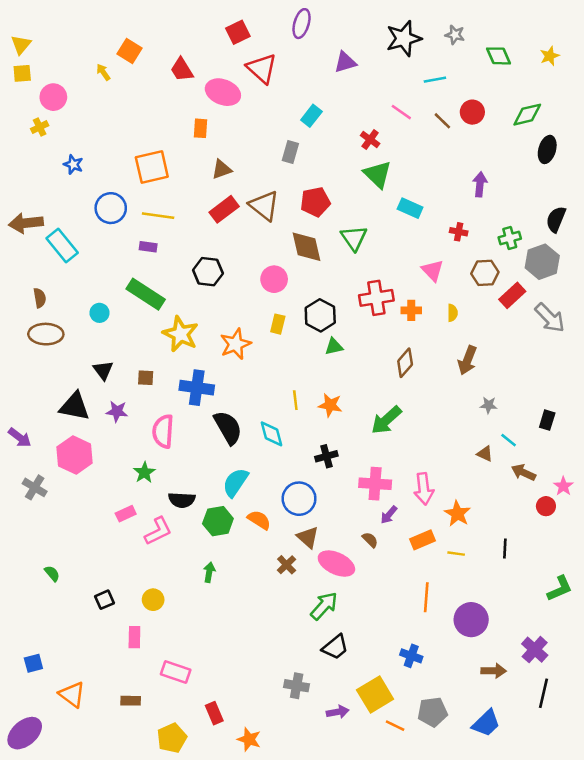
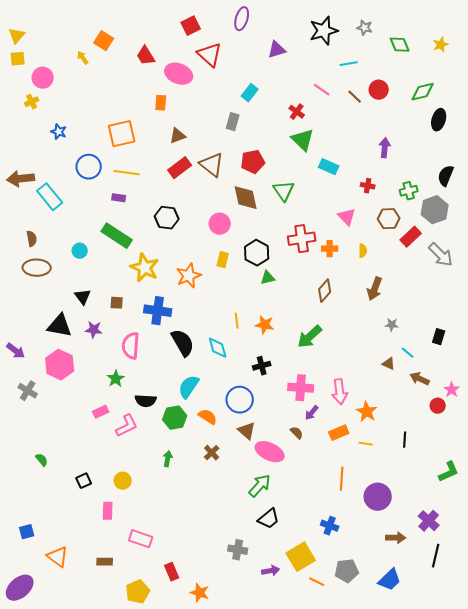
brown cross: (287, 565) -> (212, 453), moved

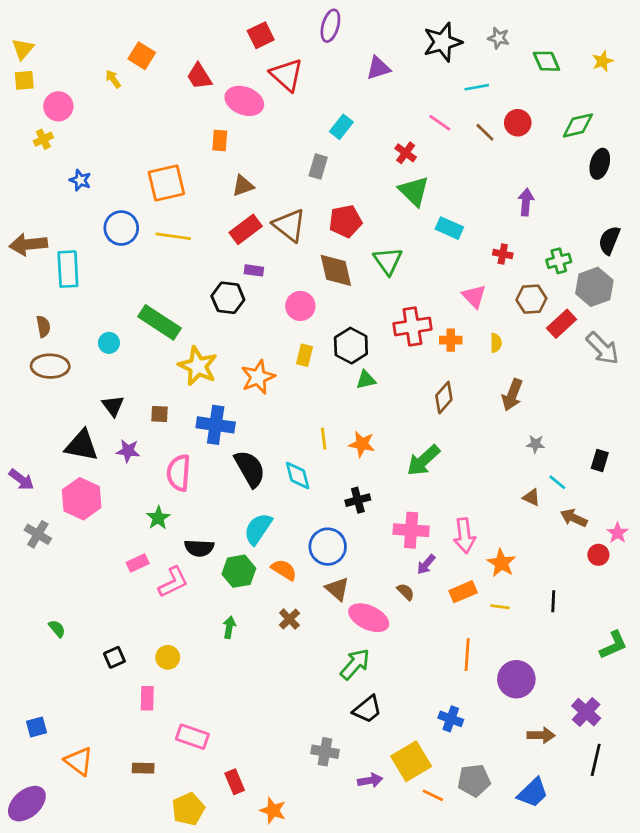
cyan rectangle: (50, 197) -> (68, 269), turned 36
purple rectangle: (119, 198) -> (254, 270), moved

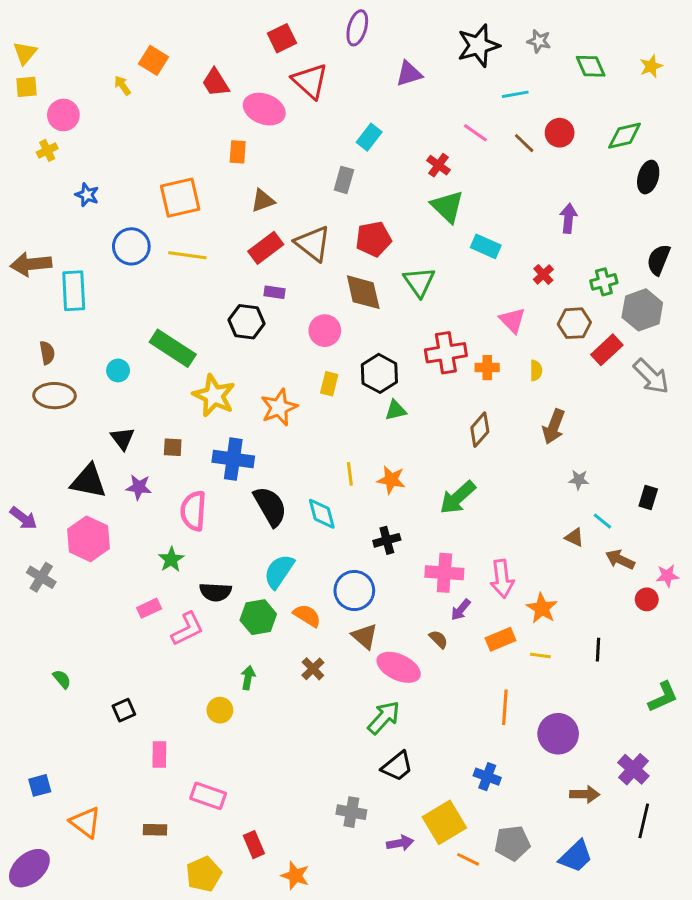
red cross: (503, 254) -> (543, 274), turned 36
pink star: (618, 533) -> (667, 576), turned 30
yellow circle: (168, 657) -> (220, 710), moved

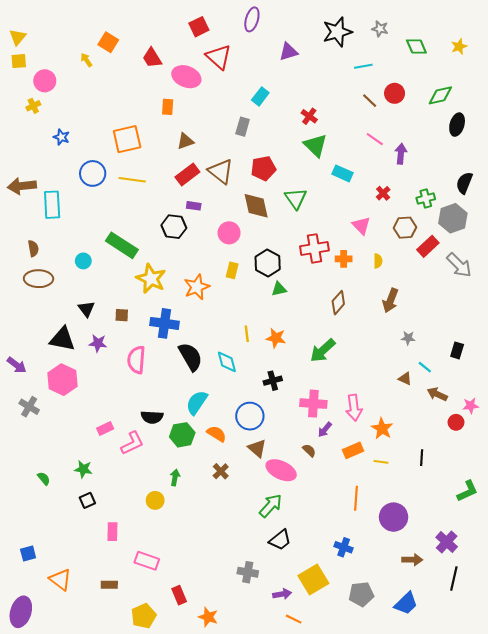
pink line: (475, 133) -> (375, 139), moved
green star: (171, 560) -> (83, 469), moved, turned -30
orange line: (468, 859) -> (294, 619), moved
purple ellipse: (29, 868) -> (21, 612), turned -32

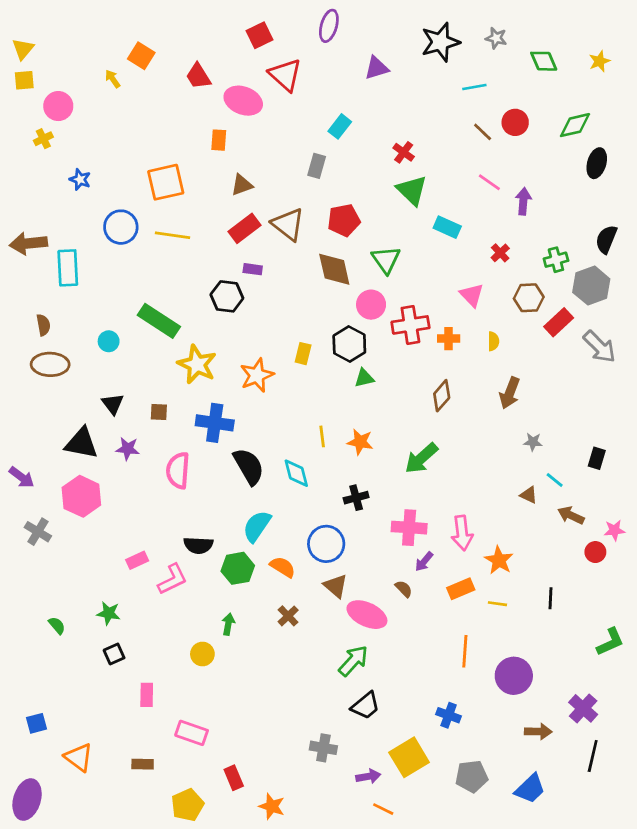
pink circle: (229, 233) -> (371, 305), moved

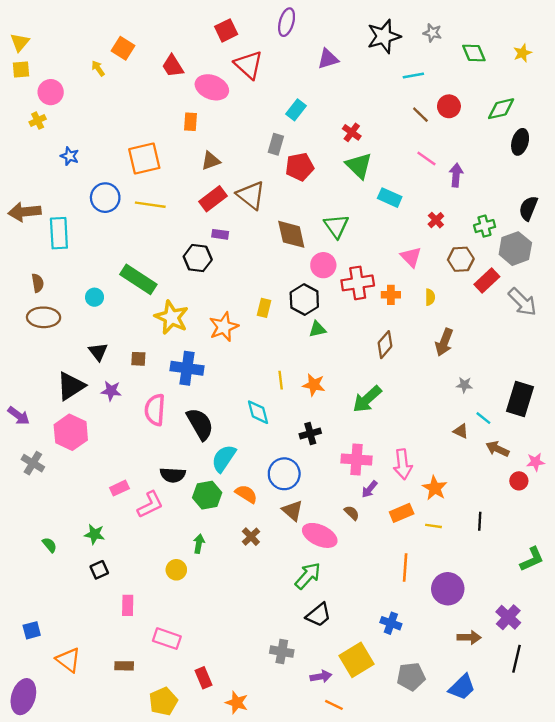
red pentagon: (344, 220) -> (300, 167), moved
black triangle: (81, 443) -> (71, 386), turned -44
black rectangle: (597, 458) -> (520, 399), size x1.8
black semicircle: (249, 466) -> (200, 424), moved

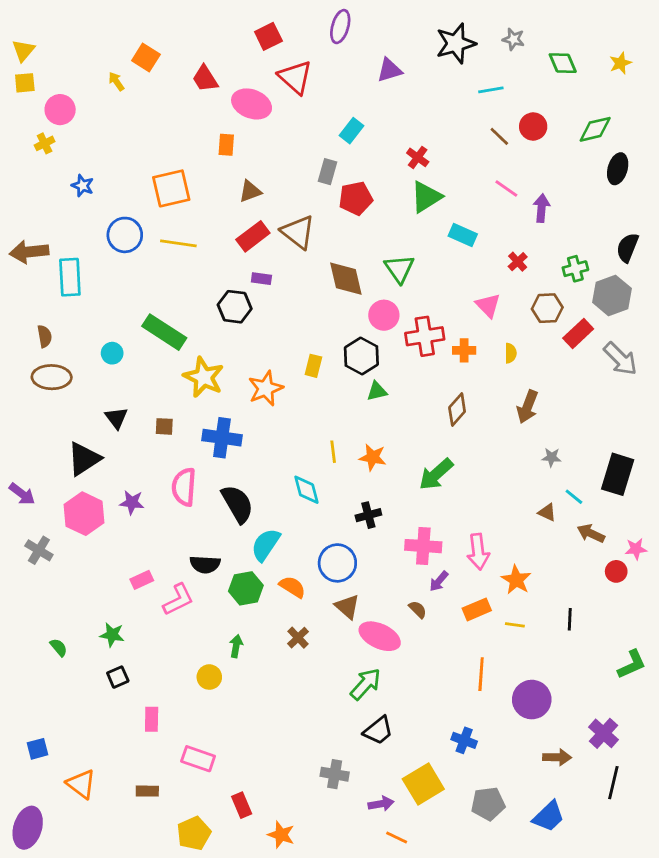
green triangle: (359, 166) -> (426, 197), turned 44
purple star: (111, 391) -> (132, 502), moved

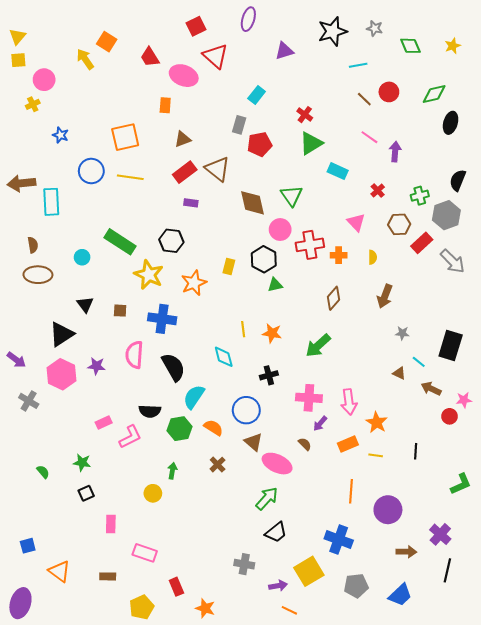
yellow arrow: (116, 81) -> (85, 59), size x1.5
black hexagon: (235, 307) -> (171, 241), moved
blue cross: (464, 740) -> (339, 539), size x1.5

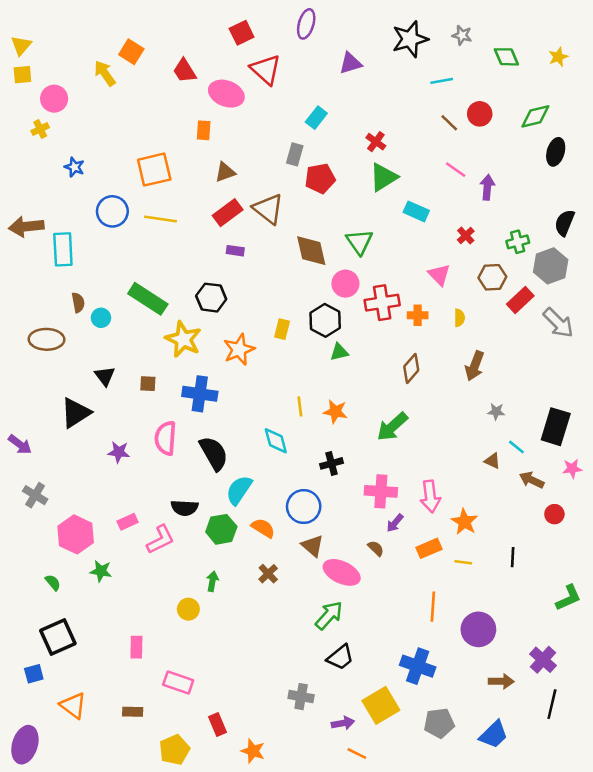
brown semicircle: (33, 245) -> (78, 303), moved
pink hexagon: (62, 374) -> (76, 534), moved
pink star: (464, 400) -> (572, 469), moved
black square: (86, 493) -> (58, 637), moved, size x1.8

